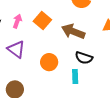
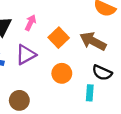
orange square: (42, 20) -> (59, 38), moved
purple triangle: (16, 49) -> (26, 55), turned 48

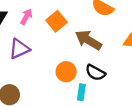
orange square: (59, 38) -> (56, 21), moved
orange circle: (62, 73) -> (66, 72), moved

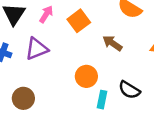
brown arrow: (88, 40) -> (112, 43), size x0.7
black semicircle: (95, 73) -> (129, 90), moved

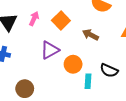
purple triangle: (37, 49) -> (50, 50), moved

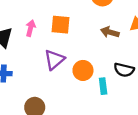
orange square: (61, 20) -> (61, 25), turned -30
brown arrow: (90, 35) -> (110, 32), moved

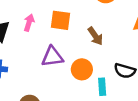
brown arrow: (110, 32) -> (95, 36), moved, turned -144
purple triangle: (54, 60) -> (52, 57), turned 30

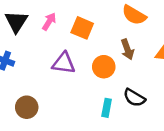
brown arrow: (95, 36) -> (127, 49), moved
orange circle: (82, 69) -> (104, 67), moved

